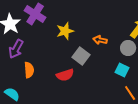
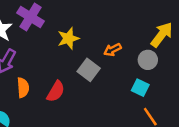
orange arrow: (100, 40) -> (113, 50), turned -40
red semicircle: (65, 75) -> (56, 91), moved, turned -42

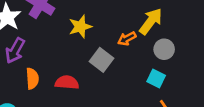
yellow arrow: (162, 35) -> (151, 21), moved
red semicircle: (56, 91) -> (67, 82), turned -115

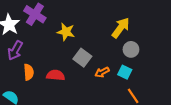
yellow star: (80, 27) -> (66, 32), turned 30
orange arrow: (127, 39) -> (102, 72), moved

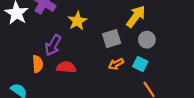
yellow star: (66, 32) -> (77, 21), turned 30
purple arrow: (15, 50) -> (53, 45), moved
gray square: (82, 58) -> (112, 39), moved, turned 36

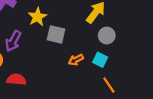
gray square: (112, 39) -> (56, 34), moved, turned 30
red semicircle: (66, 67) -> (16, 80), moved

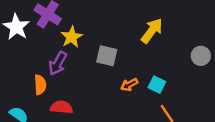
yellow star: (37, 17) -> (72, 37), moved
gray circle: (107, 36) -> (201, 56), moved

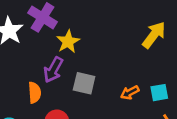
gray square: (107, 56) -> (84, 83), moved
cyan square: (157, 85) -> (159, 93), turned -36

